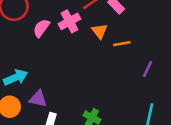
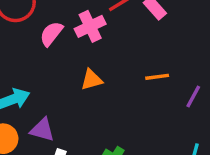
orange triangle: (100, 31) -> (92, 80), moved, turned 49
orange line: (122, 44) -> (157, 77), moved

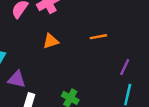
purple line: (193, 97) -> (125, 67), moved

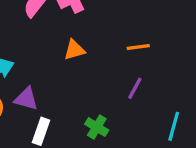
purple line: (125, 67) -> (135, 88), moved

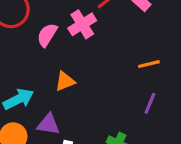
orange triangle: (74, 50) -> (65, 81), moved

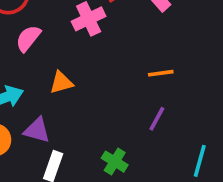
pink semicircle: (47, 35) -> (28, 38), moved

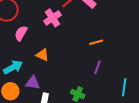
orange triangle: (61, 83) -> (42, 55), turned 48

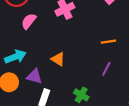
orange triangle: (42, 55) -> (58, 59), moved

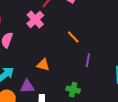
orange line: (108, 42) -> (73, 37), moved, turned 72

